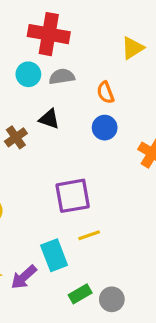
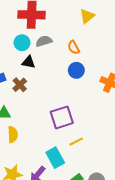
black triangle: (49, 119) -> (29, 62), moved

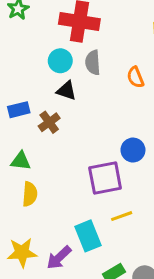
gray semicircle: (44, 41) -> (93, 63), turned -84
blue circle: (76, 70) -> (133, 150), moved

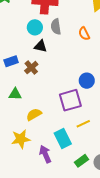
yellow semicircle: (30, 194) -> (34, 114), moved, turned -119
yellow star: (22, 253) -> (21, 139), moved
purple arrow: (59, 258) -> (45, 154), turned 114

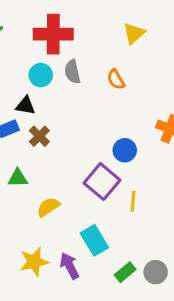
black triangle: (41, 46) -> (26, 106), moved
purple square: (70, 100) -> (102, 182), turned -30
yellow line: (83, 124) -> (133, 201), moved, turned -56
yellow star: (21, 139) -> (34, 262), moved

